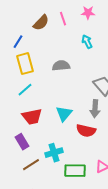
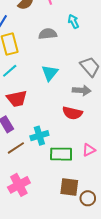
gray semicircle: (61, 66) -> (48, 34), moved
gray arrow: (95, 109) -> (82, 90), turned -90
cyan triangle: (64, 114) -> (50, 73), moved

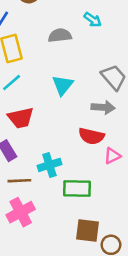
cyan arrow: (73, 21) -> (93, 20), turned 152
brown line: (16, 148) -> (19, 181), turned 30
pink triangle: (89, 150) -> (112, 156), moved
pink cross: (19, 185) -> (21, 212), moved

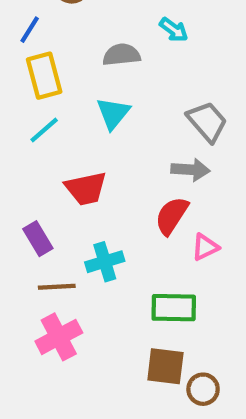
cyan triangle: (63, 85) -> (113, 113), moved
red trapezoid: (21, 118) -> (86, 189), moved
red semicircle: (91, 136) -> (172, 216), turned 110
green rectangle: (77, 189) -> (174, 308), moved

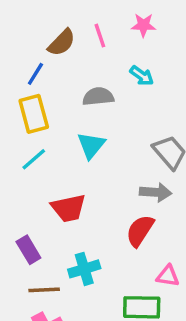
blue line: (30, 30) -> (35, 74), moved
pink triangle: (205, 247) -> (168, 276), moved, turned 35

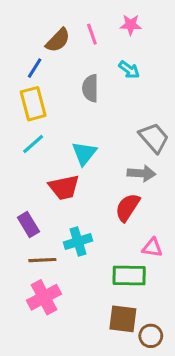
gray semicircle: (98, 97) -> (90, 88), turned -84
cyan triangle: (91, 145) -> (84, 153), moved

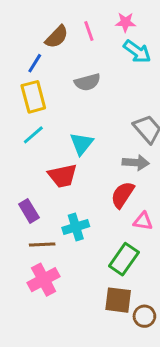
cyan arrow: (129, 70) -> (137, 51), moved, size x1.4
gray semicircle: (90, 88) -> (87, 82), turned -105
pink triangle: (152, 248) -> (143, 221), moved
green rectangle: (129, 276) -> (124, 259), turned -56

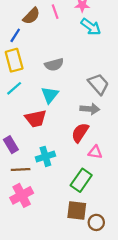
gray semicircle: (87, 82) -> (54, 65), moved

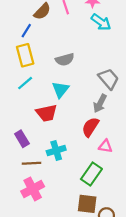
gray arrow: (90, 109) -> (100, 103), turned 114

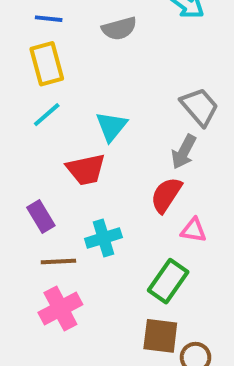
blue line: (26, 31) -> (49, 19), turned 64
gray semicircle: (65, 60) -> (119, 28), moved

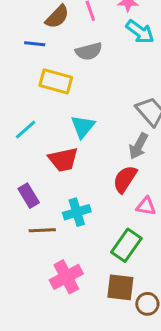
yellow rectangle: (47, 64) -> (56, 81), moved, turned -60
cyan line: (47, 115) -> (26, 129), moved
pink cross: (60, 308) -> (66, 277), moved

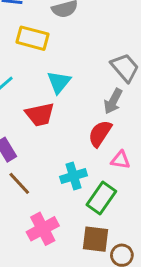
cyan cross: (77, 212) -> (74, 176), moved
brown line: (42, 230) -> (19, 183), turned 50

